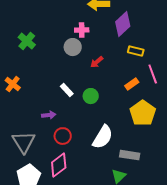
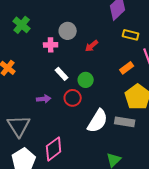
pink cross: (82, 30) -> (51, 45), moved
red circle: (63, 136) -> (73, 98), moved
gray rectangle: (130, 155) -> (125, 122), moved

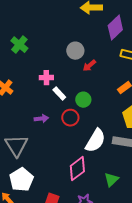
gray circle: (68, 31) -> (75, 51), moved
pink cross: (51, 45) -> (46, 78), moved
pink diamond: (54, 149) -> (77, 169), moved

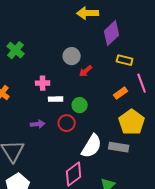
white rectangle: (59, 94) -> (56, 99), turned -48

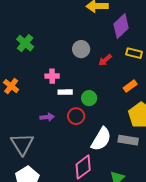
red arrow: (86, 71) -> (105, 60), moved

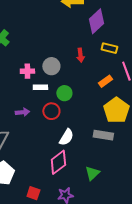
gray circle: (81, 49) -> (51, 66), moved
red arrow: (105, 60) -> (80, 55), turned -56
white semicircle: (101, 139) -> (66, 137), moved, size x0.7

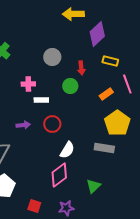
gray circle: (51, 66) -> (52, 57), moved
green circle: (64, 93) -> (70, 86), moved

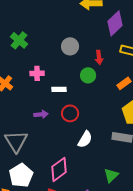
pink cross: (28, 84) -> (37, 73), moved
pink diamond: (59, 175) -> (59, 169), moved

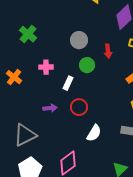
green circle: (88, 75) -> (87, 65), moved
white rectangle: (59, 89) -> (68, 83), turned -64
gray triangle: (16, 141) -> (25, 135), turned 35

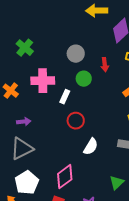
pink cross: (46, 67) -> (43, 81), size x1.6
purple arrow: (50, 108) -> (24, 122), moved

